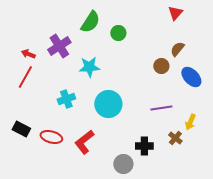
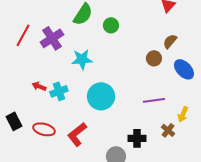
red arrow: (28, 54) -> (39, 86), moved
red line: (25, 77) -> (23, 35), moved
black rectangle: (21, 129) -> (14, 121), turned 36

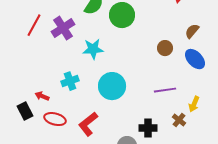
green circle: (111, 25) -> (122, 15), size x1.6
brown semicircle: (170, 41) -> (192, 31), moved
red arrow: (39, 86) -> (42, 96), moved

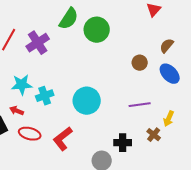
cyan star: (93, 49) -> (22, 85), moved

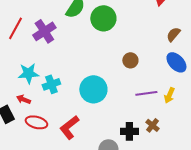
brown circle: (140, 63) -> (130, 60), moved
yellow arrow: (169, 119) -> (169, 95), moved
brown cross: (154, 135) -> (152, 125), moved

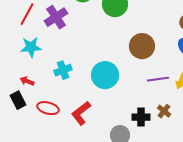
brown circle: (130, 60) -> (142, 46), size x1.6
cyan star: (28, 73) -> (31, 47), moved
red arrow: (23, 99) -> (27, 81), moved

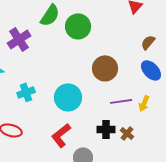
red L-shape: (81, 113) -> (61, 135), moved
black cross: (141, 117) -> (106, 129), moved

